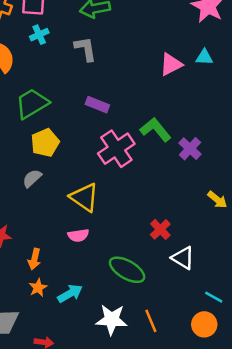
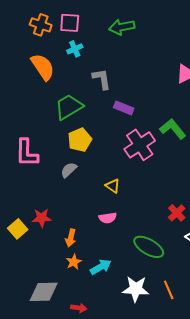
gray L-shape: (85, 49) -> (102, 79), moved
yellow triangle: (84, 197) -> (113, 186), size x0.6

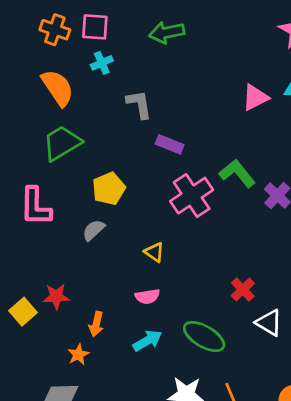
green trapezoid: (69, 107) -> (62, 143), moved
orange star: (74, 262) -> (78, 354), moved
cyan arrow: (101, 267) -> (147, 341), moved

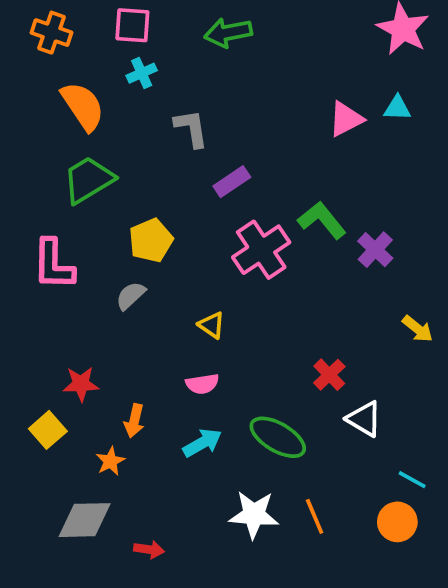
orange cross: (55, 30) -> (52, 33), moved
purple rectangle: (170, 144) -> (232, 182), turned -56
yellow square: (23, 312) -> (48, 430), moved

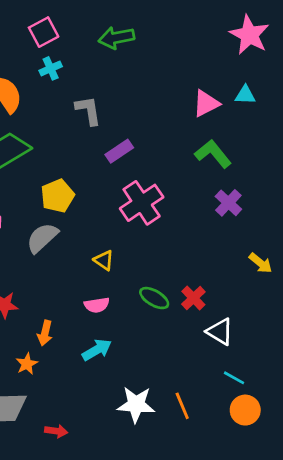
pink square: (132, 25) -> (44, 32), turned -32
green L-shape: (322, 220) -> (213, 154), moved
gray semicircle: (131, 296) -> (42, 238), size x1.4
green ellipse: (278, 437) -> (154, 298), moved, size x0.7
cyan line: (412, 480) -> (234, 378), moved

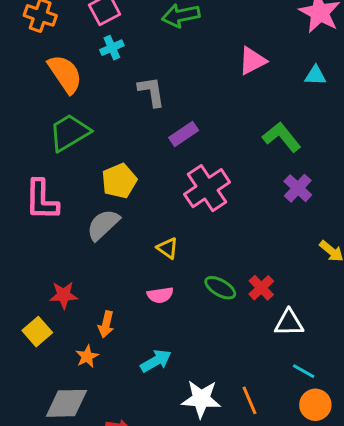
pink triangle: (206, 103) -> (252, 61), moved
white triangle: (220, 332) -> (289, 323), turned -32
cyan arrow: (97, 350) -> (156, 361), moved

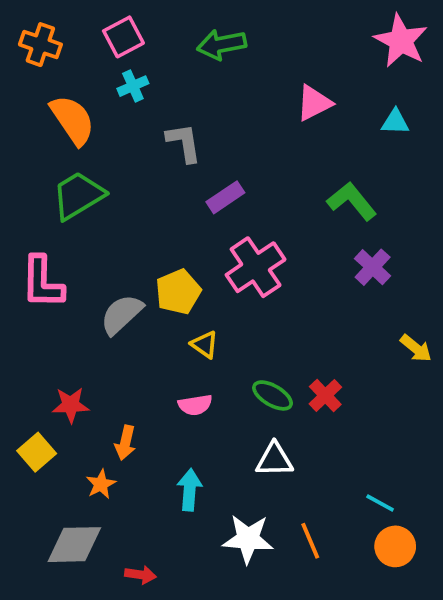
yellow pentagon: (119, 181) -> (178, 292), moved
white triangle: (289, 323) -> (274, 460), moved
cyan arrow: (156, 361) -> (189, 490), turned -56

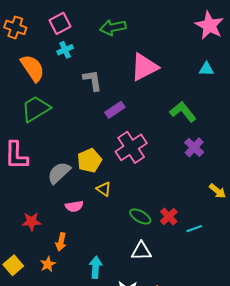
pink triangle: (314, 103) -> (144, 67), moved, size x1.4
pink semicircle: (195, 405) -> (74, 206), moved
yellow square: (37, 452) -> (13, 265), moved
cyan line: (380, 503) -> (194, 229), moved, turned -49

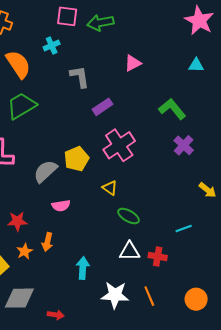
pink square: (60, 23) -> (67, 16), moved, turned 35
pink triangle: (144, 67) -> (133, 63), size x0.6
yellow triangle: (104, 189) -> (110, 188), moved
red cross: (169, 216) -> (158, 257), moved, turned -36
orange star: (48, 264) -> (25, 251), moved

